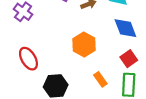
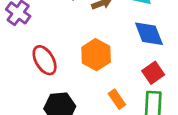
red ellipse: (28, 59) -> (45, 60), moved

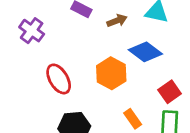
blue diamond: (149, 34) -> (145, 52), moved, turned -32

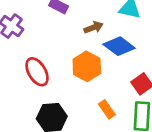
brown arrow: (117, 21) -> (93, 27), moved

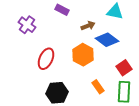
red ellipse: (37, 72) -> (46, 59), turned 55

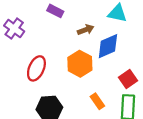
blue diamond: (107, 40) -> (108, 46), turned -60

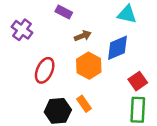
brown arrow: (86, 30) -> (83, 36), moved
orange rectangle: (97, 101) -> (84, 104), moved

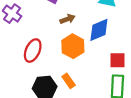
red square: (138, 81) -> (117, 60), turned 35

